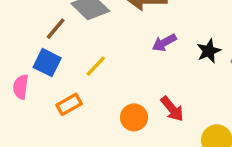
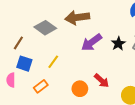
brown line: (56, 29) -> (18, 43), moved
purple arrow: (164, 43) -> (92, 42), size x1.5

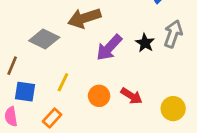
orange circle: (80, 89) -> (99, 96), moved

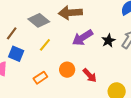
yellow line: (63, 82) -> (45, 45), moved
orange rectangle: (52, 118) -> (40, 78), moved

